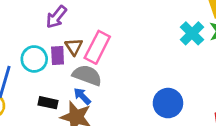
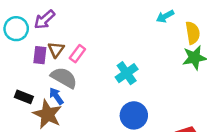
cyan cross: (192, 33) -> (127, 73), moved
pink rectangle: (97, 47) -> (77, 54), size x0.6
cyan circle: (34, 59) -> (16, 29), moved

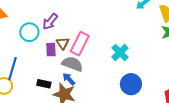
pink rectangle: (77, 54) -> (80, 44), size x1.6

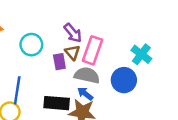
purple arrow: (50, 22) -> (73, 33), moved, turned -72
black rectangle: (44, 84) -> (57, 103), size x1.5
blue circle: (131, 84) -> (124, 80), moved

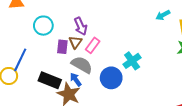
pink rectangle: (93, 50) -> (93, 45), size x0.7

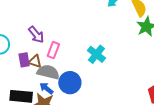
brown triangle: (75, 42) -> (35, 61), moved, turned -32
blue circle: (111, 78) -> (70, 83), moved

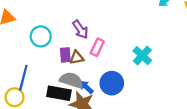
brown triangle: (35, 61) -> (77, 58), turned -32
gray semicircle: (48, 72) -> (71, 80), moved

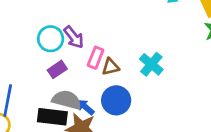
cyan circle: (41, 36) -> (51, 39), moved
purple rectangle: (65, 55) -> (57, 69), turned 64
brown triangle: (77, 58) -> (110, 67), moved

